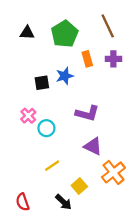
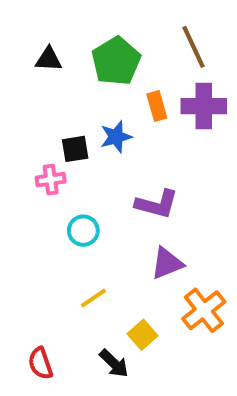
purple cross: (113, 59) -> (204, 106), size x1.5
pink cross: (28, 116) -> (51, 180), moved, turned 35
purple triangle: (93, 146) -> (167, 263), turned -48

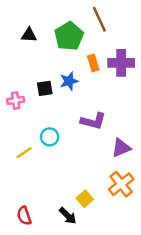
brown line: (194, 47) -> (99, 19), moved
pink cross: (51, 180) -> (16, 100), moved
purple triangle: (167, 263) -> (121, 148), moved
yellow line: (94, 298) -> (24, 153), moved

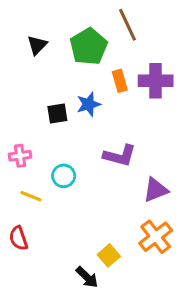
black triangle: (29, 35) -> (37, 45), turned -49
pink cross: (16, 100) -> (20, 156), moved
yellow line: (24, 153) -> (31, 196), turned 56
red semicircle: (24, 216) -> (18, 238), moved

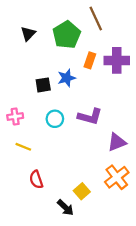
orange rectangle: (120, 81) -> (90, 60), turned 35
cyan circle: (64, 176) -> (55, 119), moved
red semicircle: (18, 238) -> (36, 180), moved

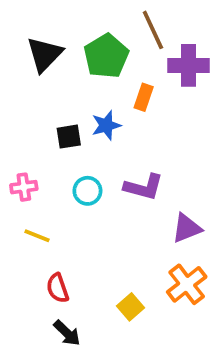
black triangle: (28, 34) -> (44, 54), size x1.5
purple cross: (117, 60) -> (189, 65), moved
black arrow: (65, 208) -> (67, 333), moved

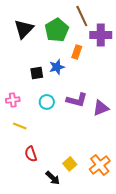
purple triangle: (187, 228) -> (101, 108), moved
orange cross: (187, 284) -> (100, 165), moved
black arrow: (67, 333) -> (53, 178), moved

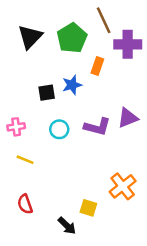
purple triangle: (101, 108) -> (128, 118), moved
red semicircle: (31, 154) -> (25, 204), moved
yellow square: (70, 164) -> (88, 208), turned -32
orange cross: (100, 165) -> (123, 186), moved

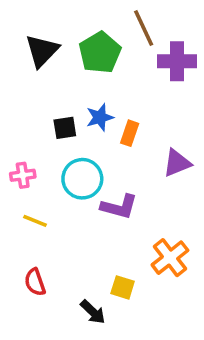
orange rectangle: (97, 66) -> (130, 133), moved
purple L-shape: (97, 127) -> (119, 207), moved
cyan circle: (59, 129) -> (82, 179), size x1.5

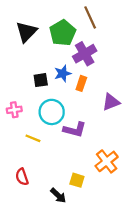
purple cross: (177, 61) -> (85, 54), moved, turned -30
yellow line: (35, 221) -> (33, 138), moved

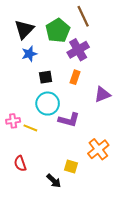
blue star: (63, 73) -> (29, 54), moved
black square: (41, 80) -> (46, 77), moved
pink cross: (14, 110) -> (13, 121), moved

